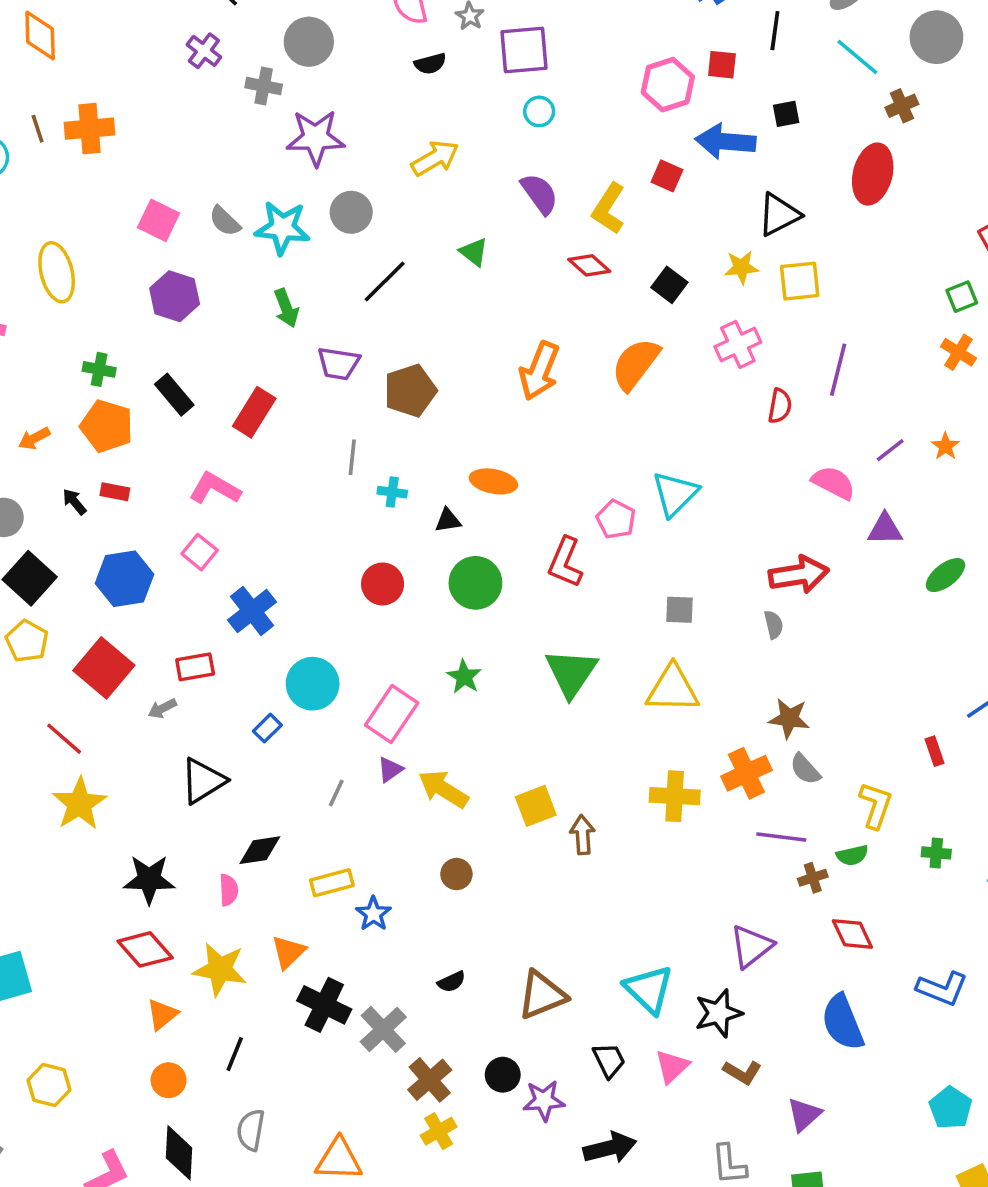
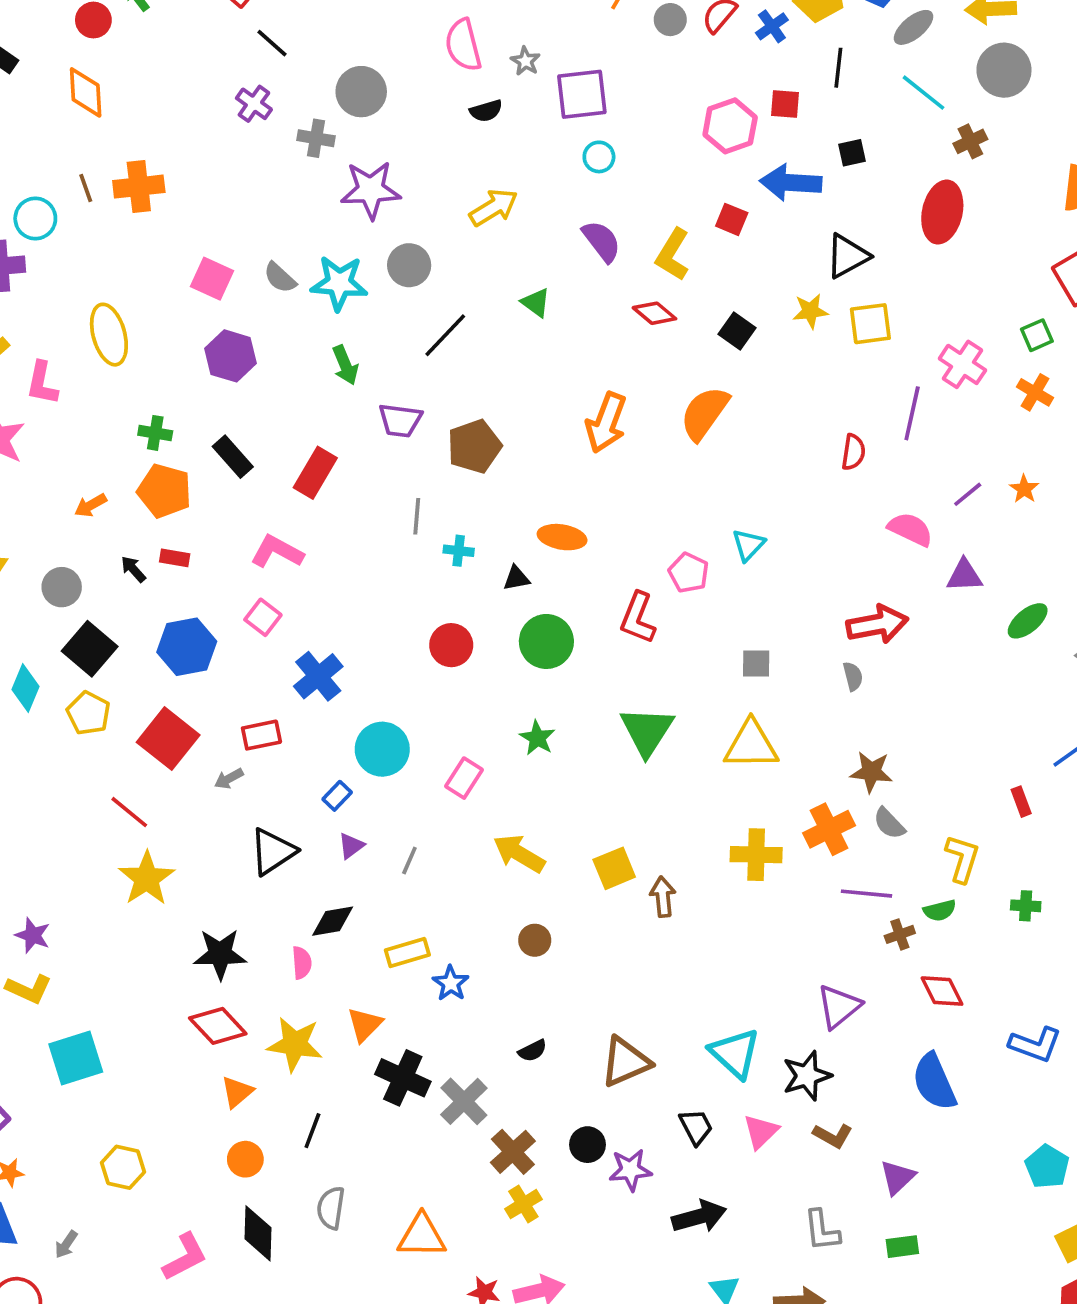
pink cross: (738, 344) -> (962, 364), moved, turned -30
cyan triangle: (675, 494) -> (748, 545), size x0.7
pink rectangle: (392, 714) -> (464, 778), size x0.7
purple triangle: (390, 770) -> (351, 846), moved

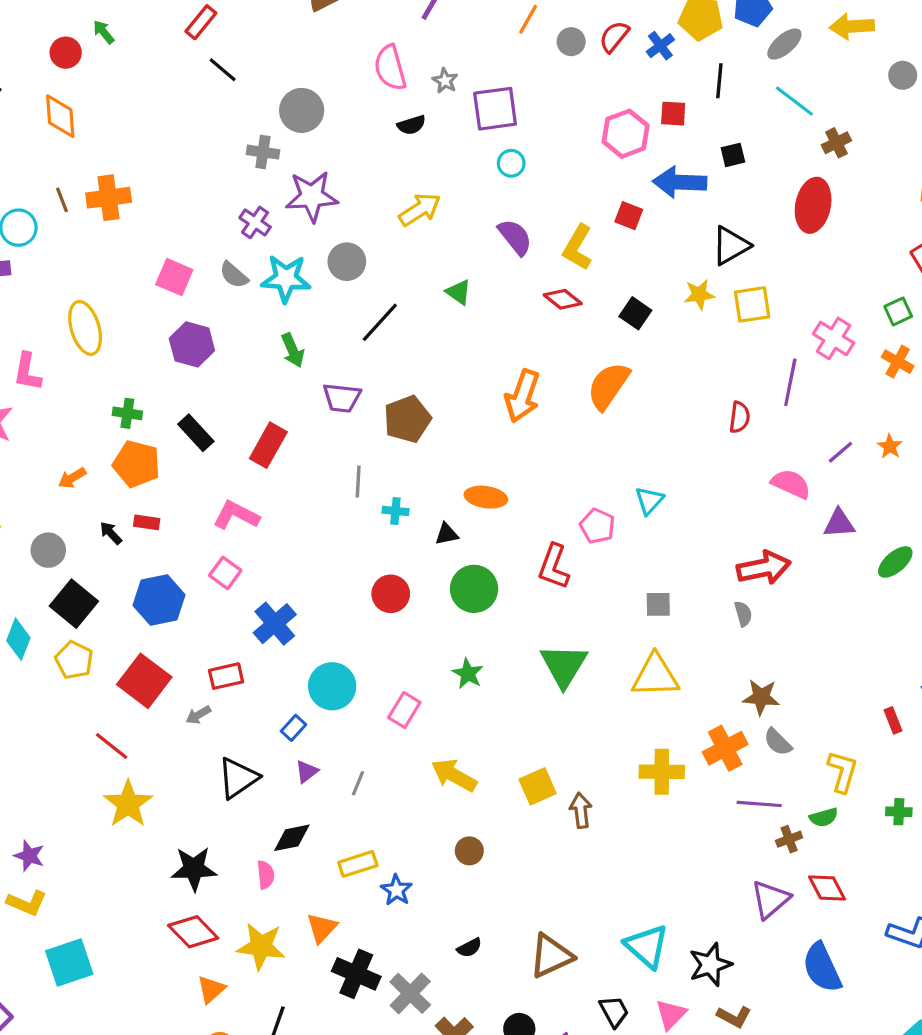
gray circle: (1004, 70) -> (903, 75), moved, size x0.6
purple cross: (254, 104) -> (255, 222), moved
purple triangle: (839, 1007) -> (770, 899), moved

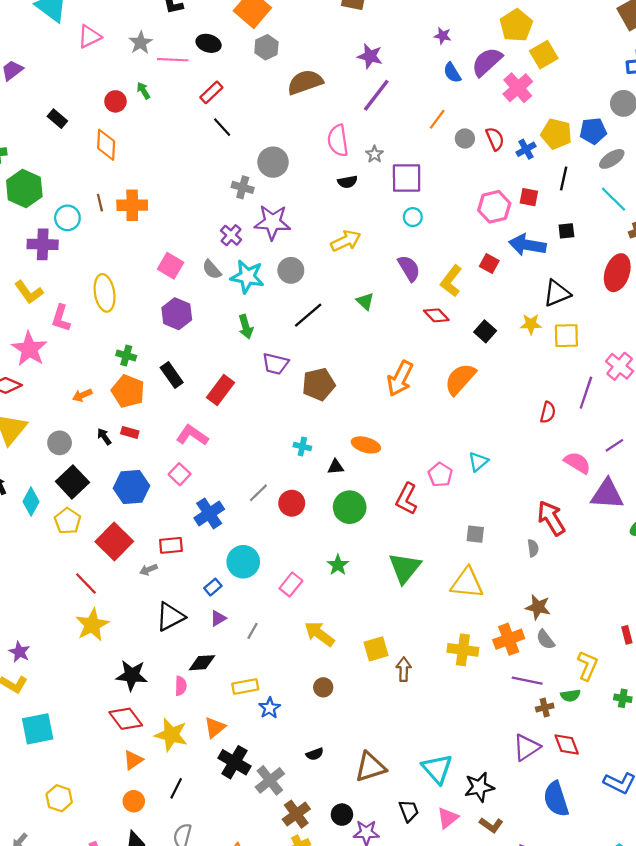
red semicircle: (614, 37) -> (495, 139), turned 110
gray line: (358, 481) -> (258, 493), moved, turned 35
purple triangle: (839, 523) -> (607, 494), size x1.5
red arrow: (764, 568) -> (551, 518), turned -117

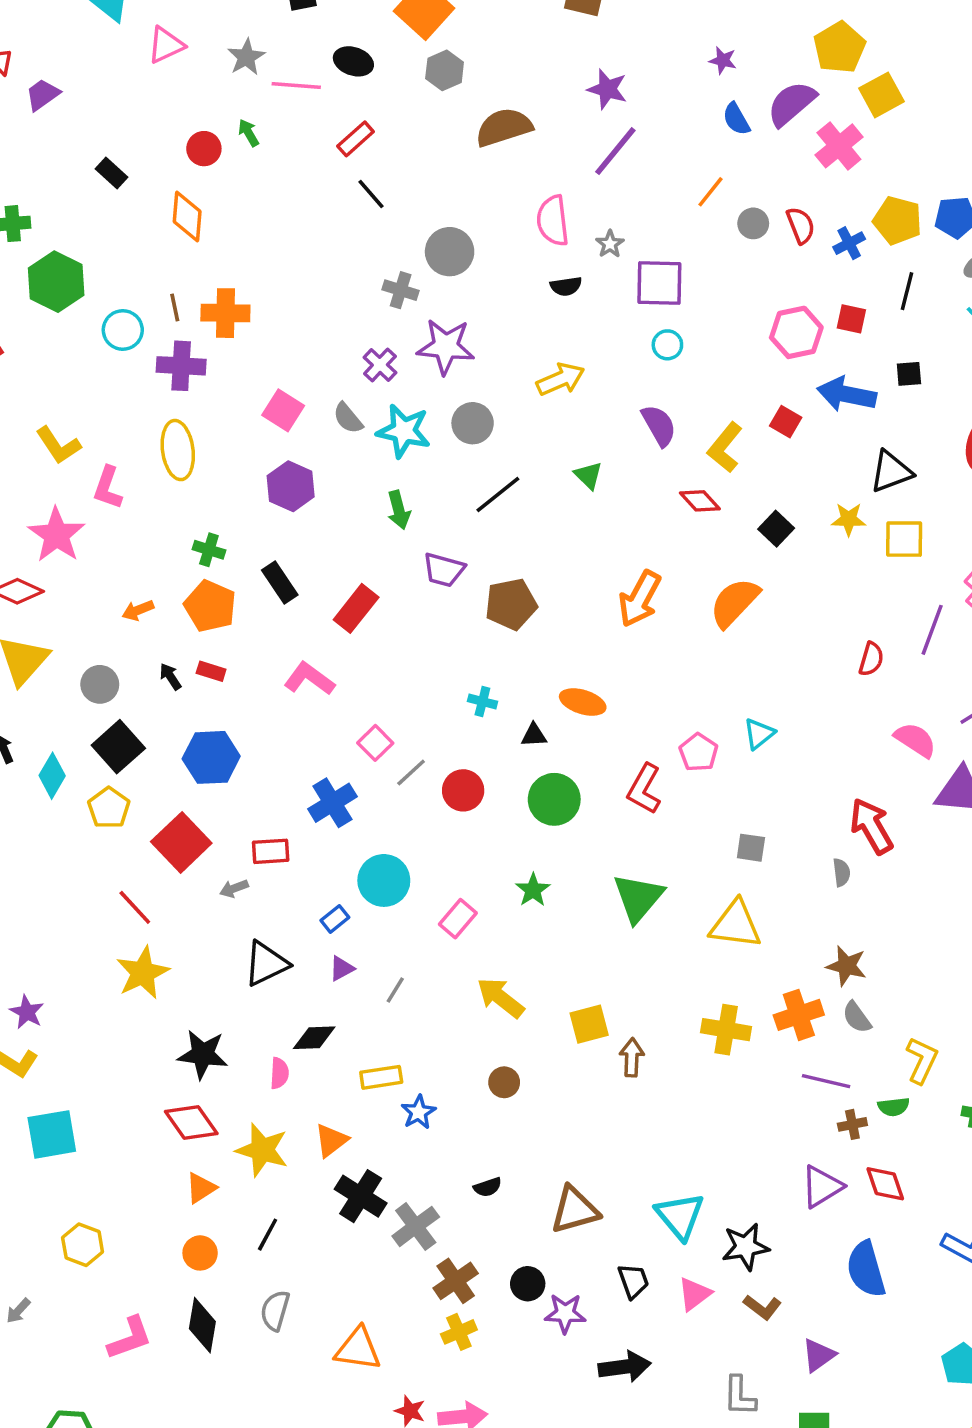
purple cross: (43, 244) -> (181, 366), moved
pink square: (180, 474) -> (375, 743), moved

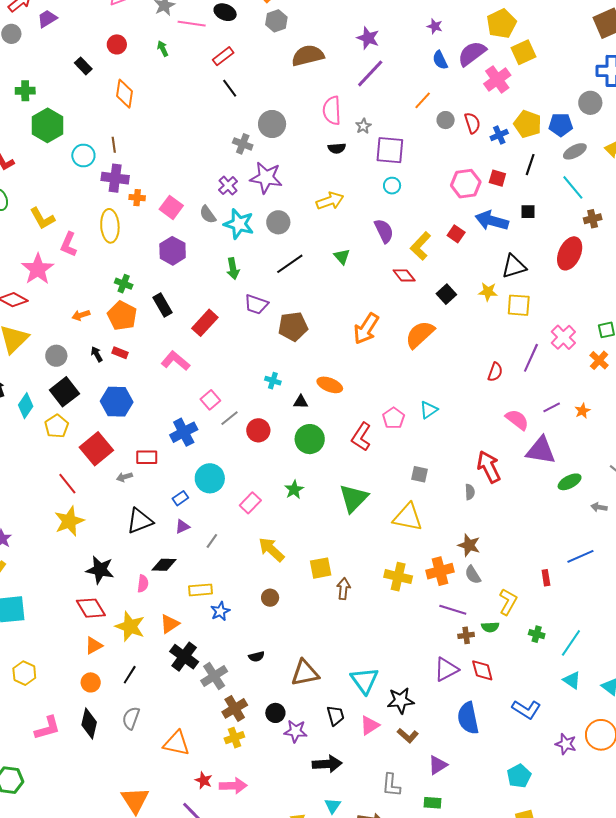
red circle: (204, 149) -> (117, 44), moved
orange cross: (225, 313) -> (137, 198), moved, size x0.6

